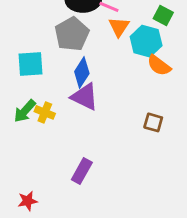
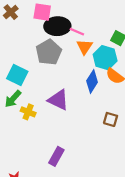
cyan square: (30, 64) -> (17, 75), turned 30
blue diamond: (82, 73) -> (92, 81), moved
green arrow: (25, 111) -> (13, 99), moved

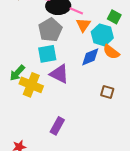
cyan square: (17, 75) -> (47, 54), moved, turned -36
blue diamond: (92, 81) -> (90, 57), turned 35
yellow cross: (28, 112) -> (31, 85), size x1.6

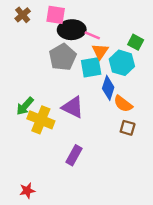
orange semicircle: (111, 52) -> (123, 104), moved
cyan square: (47, 54) -> (91, 67), moved
blue diamond: (90, 57) -> (108, 88), turned -50
purple rectangle: (57, 126) -> (74, 155), moved

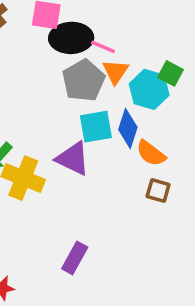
green square: (136, 42) -> (170, 73), moved
gray pentagon: (63, 57) -> (84, 81), moved
cyan square: (91, 67) -> (96, 127), moved
purple rectangle: (74, 155) -> (75, 258), moved

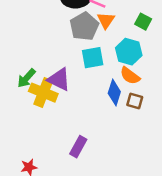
cyan hexagon: (149, 89) -> (129, 52), moved
blue diamond: (128, 128) -> (114, 93), moved
purple triangle: (73, 159) -> (59, 79), moved

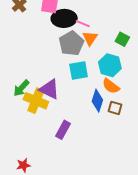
purple rectangle: (78, 147) -> (63, 130), moved

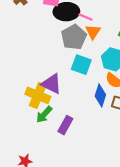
cyan square: (79, 70) -> (81, 65), turned 30
green arrow: (21, 88) -> (44, 114), moved

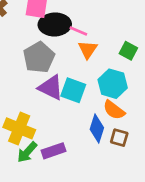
gray pentagon: (74, 37) -> (39, 57), moved
purple triangle: (52, 84) -> (51, 88), moved
purple rectangle: (65, 125) -> (53, 151), moved, turned 42

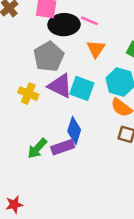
pink line: (78, 31) -> (90, 21), moved
yellow cross: (19, 128) -> (28, 94), moved, size x0.7
blue diamond: (97, 128) -> (74, 131), moved

